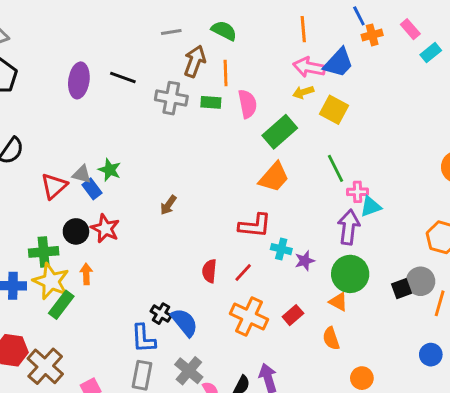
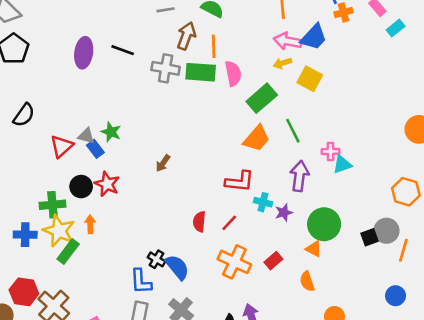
green rectangle: (211, 102) -> (201, 72), size x1.6
green line: (335, 168) -> (293, 131), moved
purple arrow: (349, 227) -> (299, 176), moved

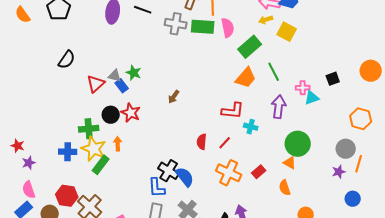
purple star: (284, 213) -> (339, 172), moved
black square: (370, 237) -> (333, 79), moved
black cross: (156, 259) -> (169, 171), size x1.5

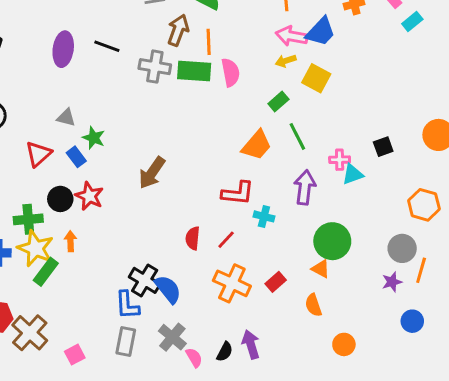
green rectangle: (250, 47) -> (278, 102), moved, size x0.6
gray triangle: (115, 76) -> (66, 118), moved
brown arrow: (174, 97) -> (152, 173), size x1.6

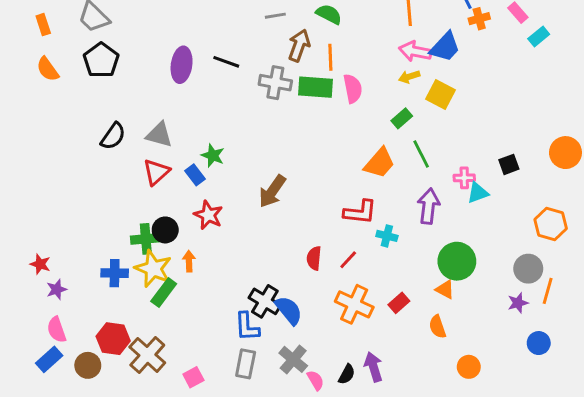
gray triangle: (66, 118) -> (159, 135), moved, size x1.4
black circle: (60, 199) -> (165, 230), moved

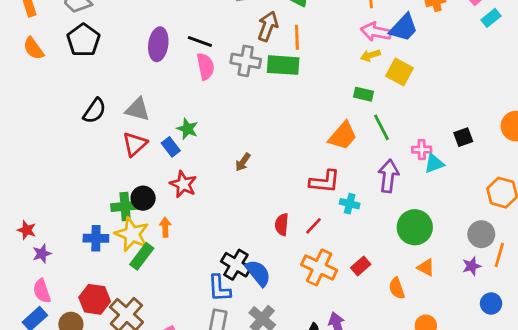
pink semicircle: (353, 89) -> (205, 66), moved
green rectangle: (402, 118) -> (363, 94), turned 54
brown arrow: (272, 191) -> (243, 162), size x0.6
orange triangle: (445, 289) -> (426, 267), moved

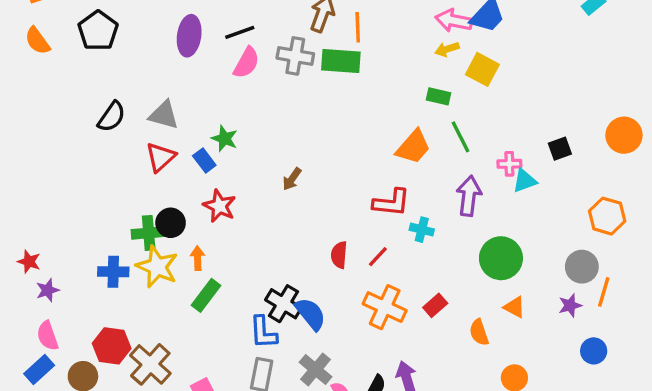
black line: (200, 41) -> (240, 32), turned -40
pink semicircle: (205, 66) -> (246, 63), turned 40
green rectangle: (142, 256) -> (206, 295), moved

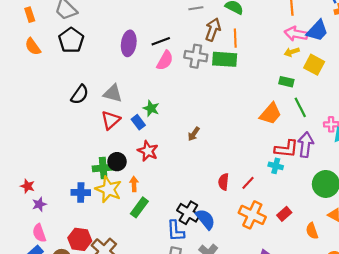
red L-shape: (391, 203) -> (286, 149), moved

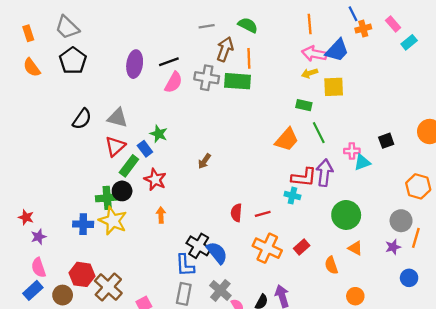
yellow square: (314, 65) -> (334, 87), turned -30
red line: (248, 183) -> (263, 214), turned 32
orange arrow: (134, 184) -> (161, 215), moved
green rectangle: (139, 207) -> (129, 166), moved

